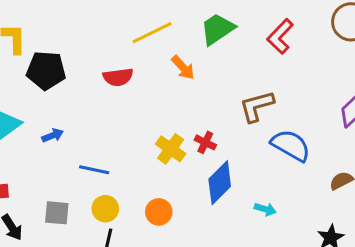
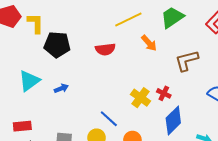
brown L-shape: (257, 106) -> (187, 61), moved
blue line: (94, 170) -> (109, 119), moved, turned 30

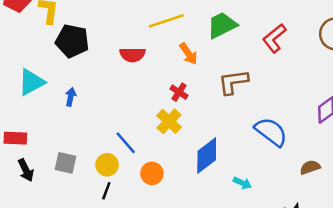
blue arrow: (61, 88) -> (71, 97), turned -64
red cross: (164, 93) -> (179, 92), moved

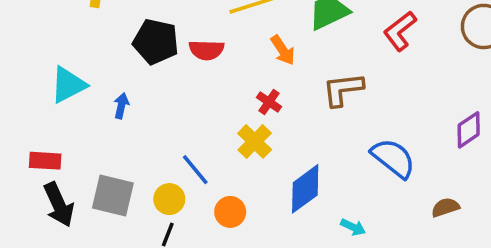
black pentagon: (72, 41) -> (156, 42), moved
gray square: (66, 163) -> (113, 196), size x1.4
black arrow: (26, 170) -> (59, 205), size x1.4

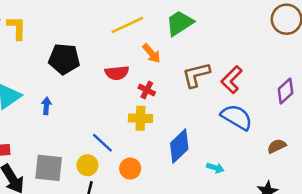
red L-shape: (400, 31) -> (232, 80), moved
red semicircle: (206, 50) -> (117, 73), moved
yellow cross: (255, 141) -> (140, 118), turned -35

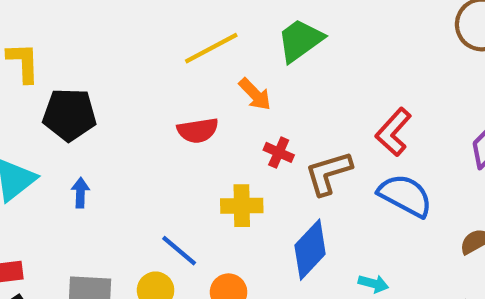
black pentagon: (64, 59) -> (69, 115), moved
brown L-shape: (196, 75) -> (328, 173), moved
red cross: (147, 90) -> (279, 152), moved

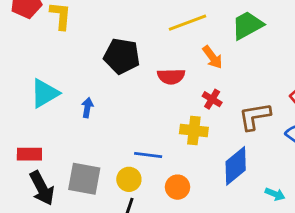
black pentagon: (69, 115) -> (122, 56), moved
red cross: (279, 152) -> (212, 99), moved
blue line: (179, 251) -> (148, 155), turned -40

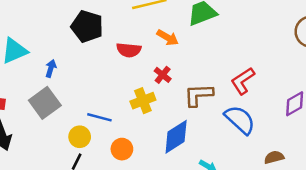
orange arrow: (212, 57) -> (168, 38), turned -30
yellow cross: (194, 130) -> (143, 101), turned -35
gray square: (84, 179) -> (45, 103), moved, turned 36

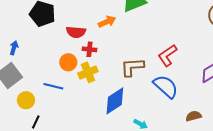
orange arrow: (168, 38) -> (107, 22), turned -54
red cross: (163, 75) -> (89, 49), moved, turned -32
yellow circle: (80, 137) -> (26, 100), moved
orange circle: (122, 149) -> (68, 62), moved

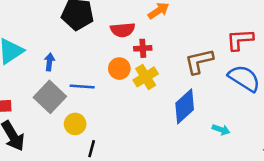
red L-shape: (167, 55) -> (240, 40), turned 40
blue line: (53, 86) -> (82, 86), moved

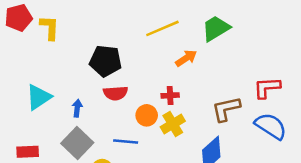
red semicircle: (123, 30) -> (116, 93), moved
blue line: (82, 86) -> (126, 141), moved

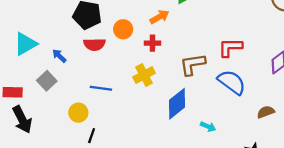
red cross: (170, 95) -> (152, 43), moved
blue arrow: (77, 108) -> (59, 56), turned -56
orange circle: (147, 115) -> (123, 29), moved
gray square: (77, 143) -> (47, 81), moved, size x0.7

